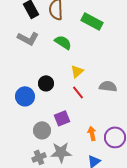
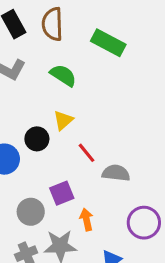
yellow triangle: (77, 71) -> (63, 120), moved
gray semicircle: (108, 86) -> (116, 173), moved
orange arrow: (92, 133) -> (87, 220), moved

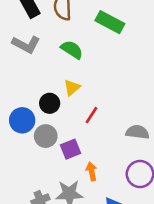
red line: (87, 153) -> (92, 115), turned 72
gray semicircle: (116, 173) -> (137, 132), moved
gray circle: (31, 212) -> (46, 136), moved

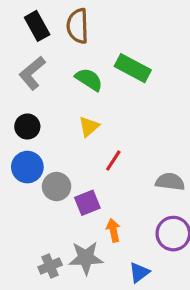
green rectangle: (110, 22) -> (133, 68), moved
gray L-shape: (26, 44) -> (32, 73), turned 112
black circle: (50, 103) -> (27, 127), moved

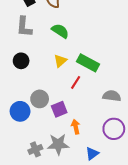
green rectangle: (133, 68) -> (88, 63), moved
gray L-shape: (32, 73) -> (24, 27), turned -45
blue circle: (27, 167) -> (20, 111), moved

